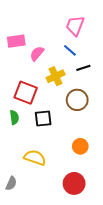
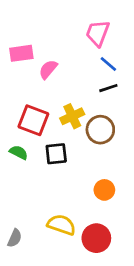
blue line: (70, 50) -> (108, 64), moved
yellow cross: (56, 76) -> (72, 116), moved
green semicircle: (14, 117) -> (19, 152), turned -56
yellow semicircle: (35, 158) -> (62, 225), moved

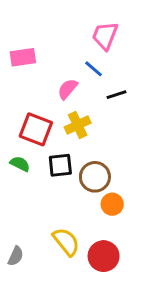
blue line: (108, 64) -> (93, 69), moved
pink semicircle: (48, 69) -> (68, 89), moved
brown circle: (100, 130) -> (95, 177), moved
yellow semicircle: (62, 225) -> (66, 242), turned 32

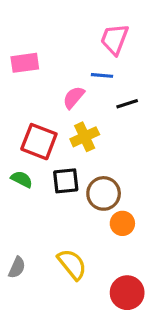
blue line: (93, 69) -> (102, 75), turned -36
gray semicircle: (16, 256) -> (17, 267), moved
red circle: (104, 256) -> (127, 293), moved

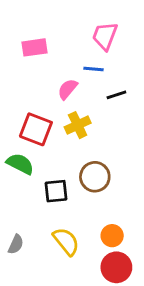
pink rectangle: (25, 63) -> (34, 47), moved
green semicircle: (22, 179) -> (20, 164), size x1.4
black square: (66, 181) -> (56, 191), moved
orange circle: (122, 223) -> (112, 236), moved

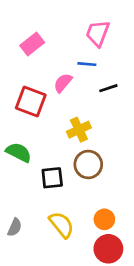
pink rectangle: (34, 47) -> (32, 44), turned -30
yellow cross: (78, 125) -> (79, 130), moved
red square: (36, 129) -> (31, 102), moved

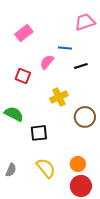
pink trapezoid: (98, 33) -> (85, 22), moved, turned 50
red square: (31, 102) -> (23, 76), size x0.7
brown circle: (88, 164) -> (85, 117), moved

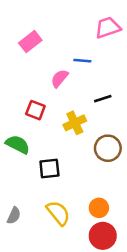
black line: (81, 66) -> (103, 99), moved
red square: (23, 76) -> (35, 110), moved

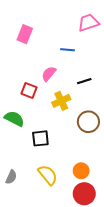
pink rectangle: (30, 42) -> (25, 34), turned -30
pink semicircle: (60, 78) -> (49, 74), moved

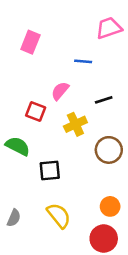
orange circle: (81, 171) -> (110, 206), moved

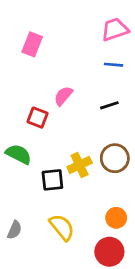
blue line: (83, 61) -> (113, 65), moved
yellow cross: (75, 124) -> (80, 165), moved

